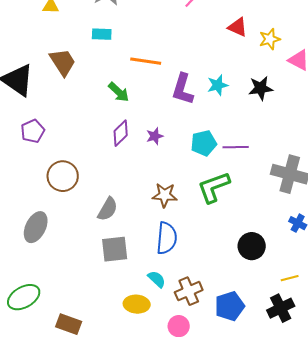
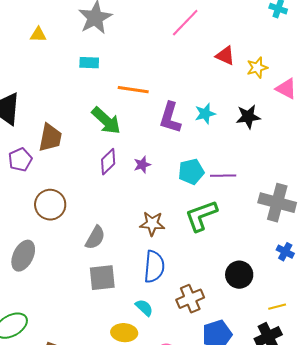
brown trapezoid: (63, 62) -> (50, 138), moved, turned 44
green arrow: (119, 92) -> (106, 121), size x1.4
brown cross: (189, 291) -> (190, 299), moved

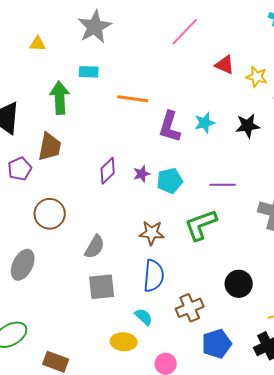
yellow star: (257, 68) -> (257, 77), turned 30
green arrow: (106, 121) -> (60, 98), moved, turned -136
cyan pentagon: (191, 172) -> (170, 181), moved

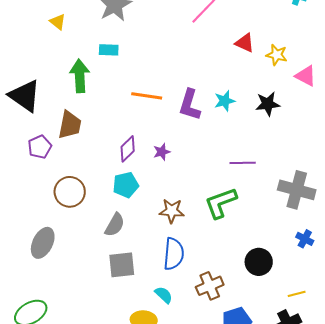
yellow triangle: (38, 44) -> (58, 22), turned 36
orange line: (133, 99) -> (147, 96), moved
cyan pentagon: (170, 181) -> (126, 185), moved

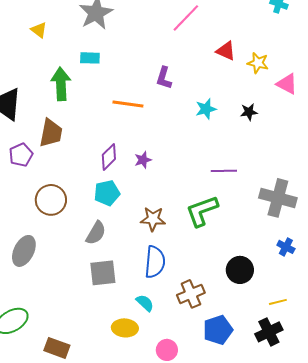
black star: (268, 104) -> (249, 112), size x0.7
purple L-shape: (190, 105) -> (164, 78), moved, size x0.7

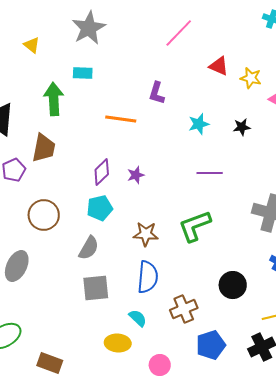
purple line: (224, 171) -> (210, 173), moved

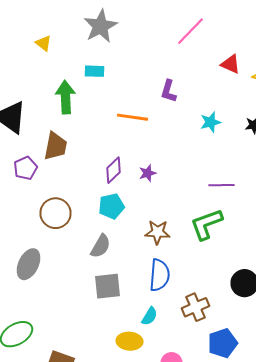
purple line: (210, 173) -> (222, 185), moved
cyan semicircle: (138, 318) -> (150, 316), turned 78

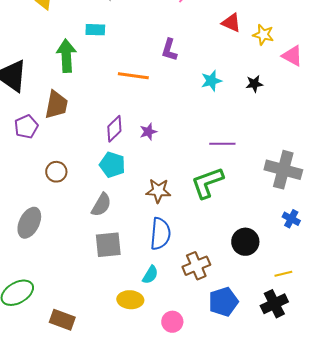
cyan pentagon: (112, 206) -> (112, 165), turned 30
brown circle: (56, 213) -> (56, 172), size x0.7

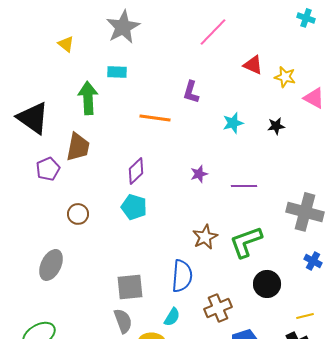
purple star: (148, 132) -> (199, 174), moved
green L-shape: (207, 183) -> (246, 242), moved
brown star: (158, 191) -> (205, 237), moved, turned -30
gray semicircle: (101, 205) -> (123, 321), moved, turned -50

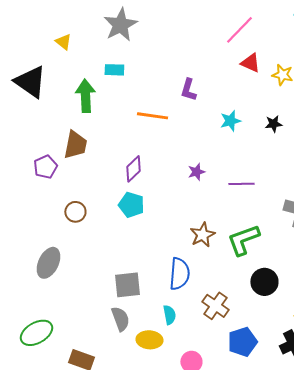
pink line: (213, 32) -> (239, 30), moved
black triangle: (33, 118) -> (30, 82), moved
brown cross: (218, 308) -> (215, 306), turned -32
cyan semicircle: (172, 317) -> (169, 315), turned -42

